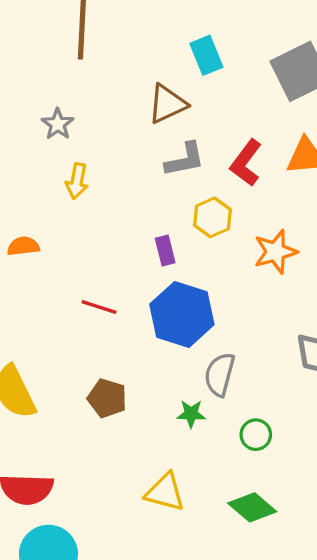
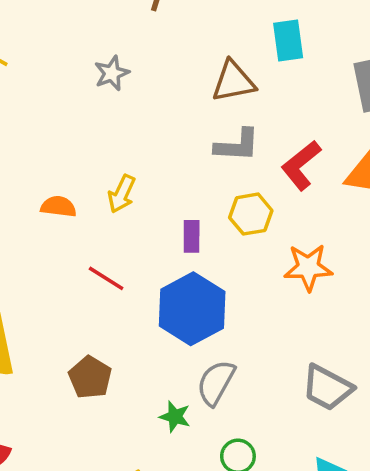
yellow arrow: (77, 181) -> (122, 194), moved
orange semicircle: (23, 246) -> (58, 207), moved

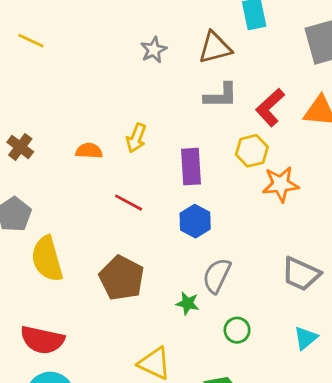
gray star: (112, 73) -> (154, 50), moved
yellow hexagon: (251, 214) -> (252, 151), moved
purple rectangle: (192, 236) -> (191, 167), size x1.5
blue hexagon: (192, 309) -> (195, 221), size x0.6
brown pentagon: (90, 377) -> (122, 278), size x1.4

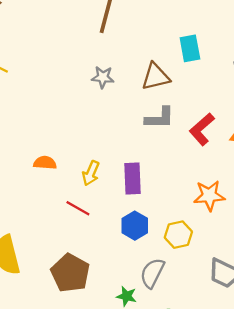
gray star: (154, 50) -> (103, 77), turned 30
yellow arrow: (136, 138) -> (91, 173), moved
yellow hexagon: (252, 151) -> (178, 235), moved

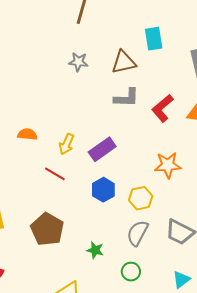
purple rectangle: (132, 179) -> (102, 149), turned 56
gray semicircle: (152, 273) -> (137, 233), moved

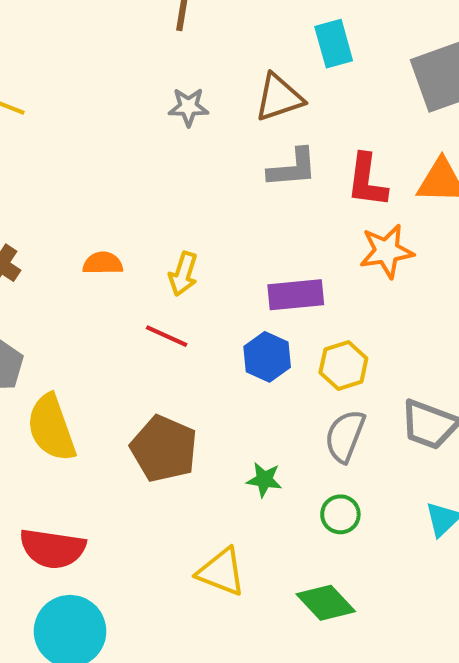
red L-shape: (162, 108) -> (367, 181), turned -36
purple rectangle: (102, 149) -> (296, 295), moved, turned 36
orange star: (168, 165) -> (387, 251), moved

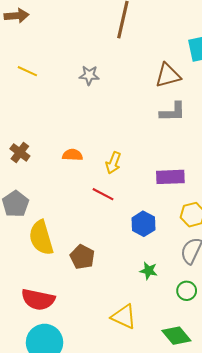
gray star: (188, 107) -> (89, 75), moved
blue hexagon: (267, 357) -> (143, 224), moved
brown pentagon: (164, 449) -> (82, 257), moved, size x0.7

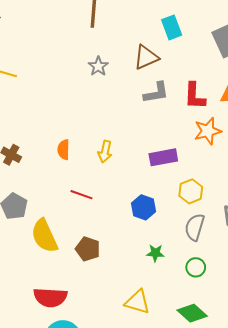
gray star: (89, 75) -> (98, 66), moved, turned -30
orange semicircle: (72, 155) -> (63, 150), turned -84
red line: (103, 194) -> (82, 195), moved

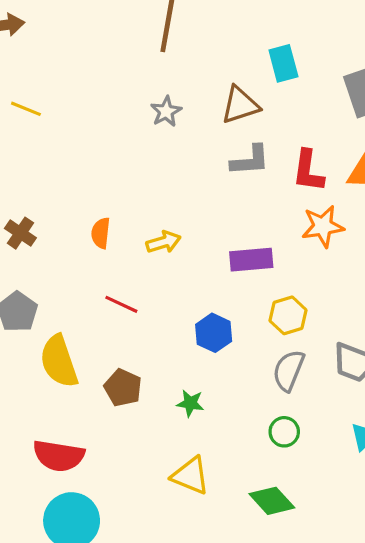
yellow arrow: (105, 152) -> (163, 242), turned -125
green star: (155, 253) -> (190, 403), moved

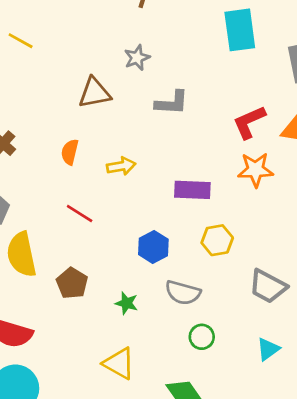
cyan rectangle: (283, 63) -> (240, 30), size x1.4
brown triangle: (240, 105) -> (94, 93), moved
gray L-shape: (250, 160) -> (172, 103), moved
red L-shape: (308, 171) -> (249, 122), turned 51
gray semicircle: (289, 370) -> (183, 293), moved, turned -104

